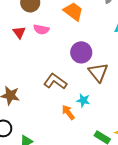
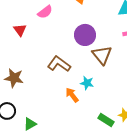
pink semicircle: (41, 29) -> (45, 12), turned -49
red triangle: (19, 32) -> (20, 30), moved

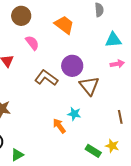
pink semicircle: (45, 12) -> (32, 43), turned -91
brown L-shape: (59, 64) -> (46, 78), moved

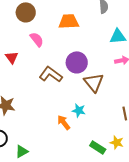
orange trapezoid: (64, 25) -> (69, 21), turned -40

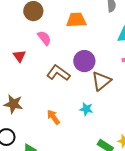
brown triangle: (94, 82) -> (101, 81), turned 30
orange arrow: (64, 122) -> (53, 117), moved

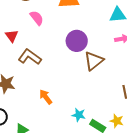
brown L-shape: (58, 73) -> (30, 57), moved
cyan star: (86, 109) -> (79, 115), moved

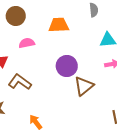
pink semicircle: (37, 18) -> (27, 43), turned -63

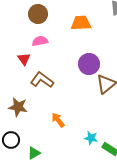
pink semicircle: (27, 43) -> (40, 41), moved

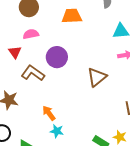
purple circle: (89, 64) -> (57, 57), moved
cyan star: (91, 138) -> (57, 131), moved

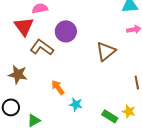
red triangle: (15, 52) -> (24, 26), size x1.5
cyan star: (57, 131) -> (76, 104), moved

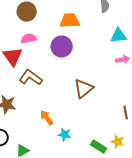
purple circle: (66, 31) -> (62, 47), moved
brown triangle: (106, 51) -> (84, 89), moved

